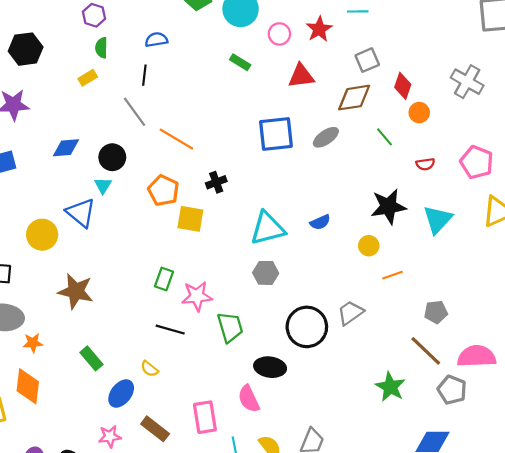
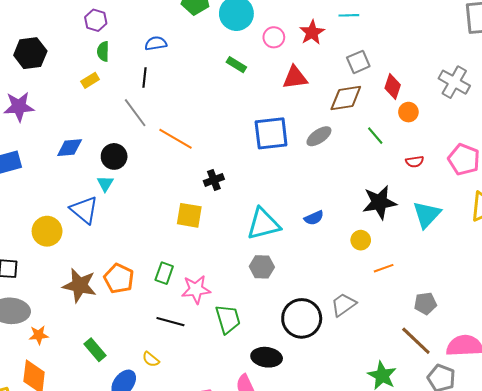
orange pentagon: (163, 190) -> (119, 279), moved

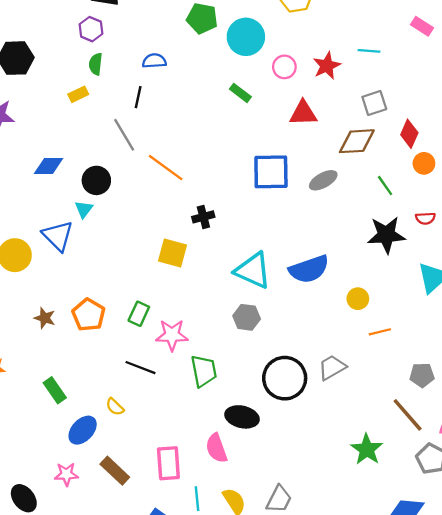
black star: (379, 202) -> (386, 235), moved
blue semicircle: (314, 218) -> (309, 269), size x1.8
cyan triangle: (263, 224) -> (253, 270), turned 33
brown star: (80, 285) -> (45, 318), size x0.6

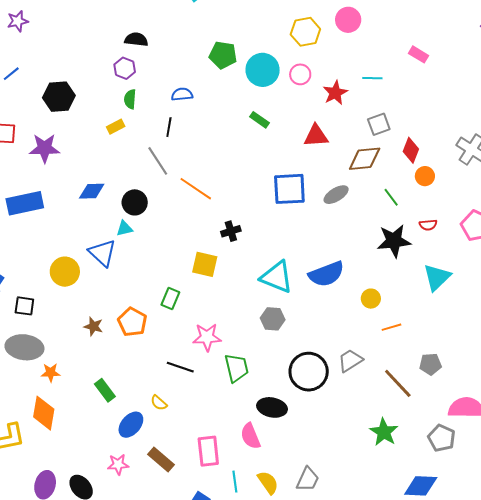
pink circle: (284, 67) -> (300, 74), moved
cyan triangle: (84, 209) -> (124, 228), turned 42
green rectangle: (139, 314) -> (170, 298), moved
brown line: (408, 415) -> (398, 383), moved

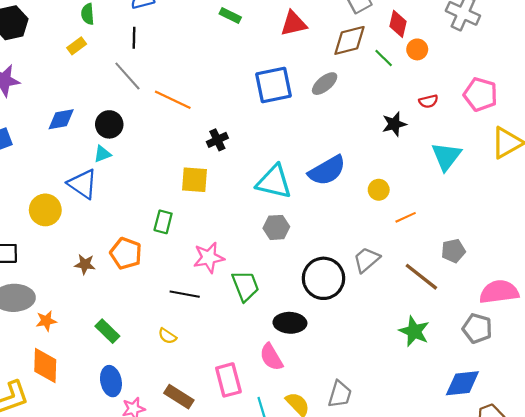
green line: (391, 197) -> (384, 58), moved
black star: (394, 241) -> (394, 124), size x0.7
blue ellipse: (131, 425) -> (111, 381), moved, turned -44

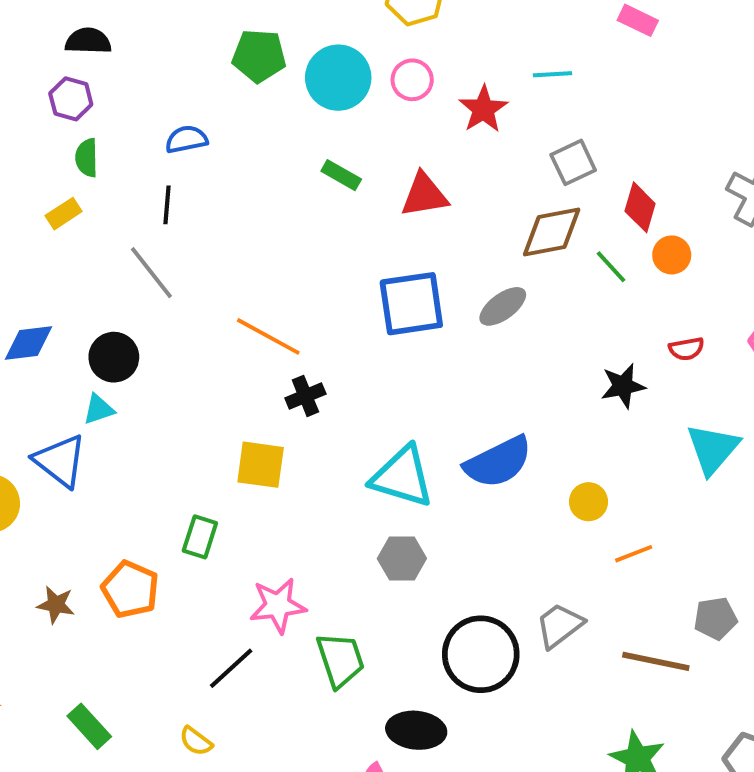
red triangle: (294, 24) -> (424, 195), moved
orange line: (173, 100) -> (268, 336), moved
brown line: (421, 277) -> (656, 661), turned -30
black line: (185, 294) -> (231, 668), turned -56

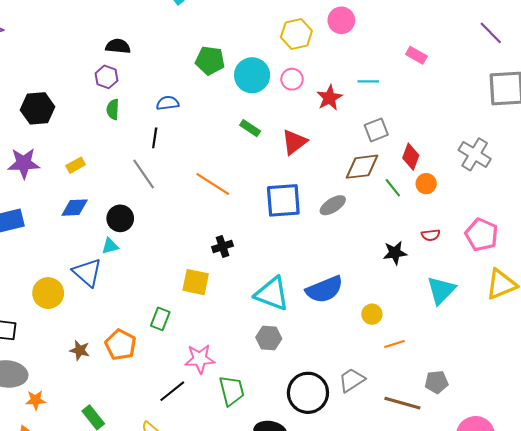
red triangle: (424, 195) -> (294, 142), turned -32
yellow rectangle: (64, 214) -> (76, 165), moved
orange line: (268, 336) -> (213, 184), moved

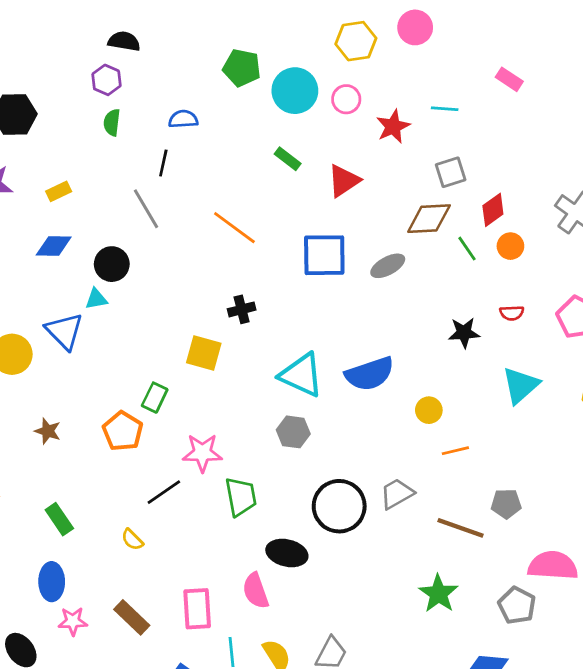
red diamond: (411, 157) -> (493, 210), turned 30
orange pentagon: (121, 345) -> (123, 431), moved

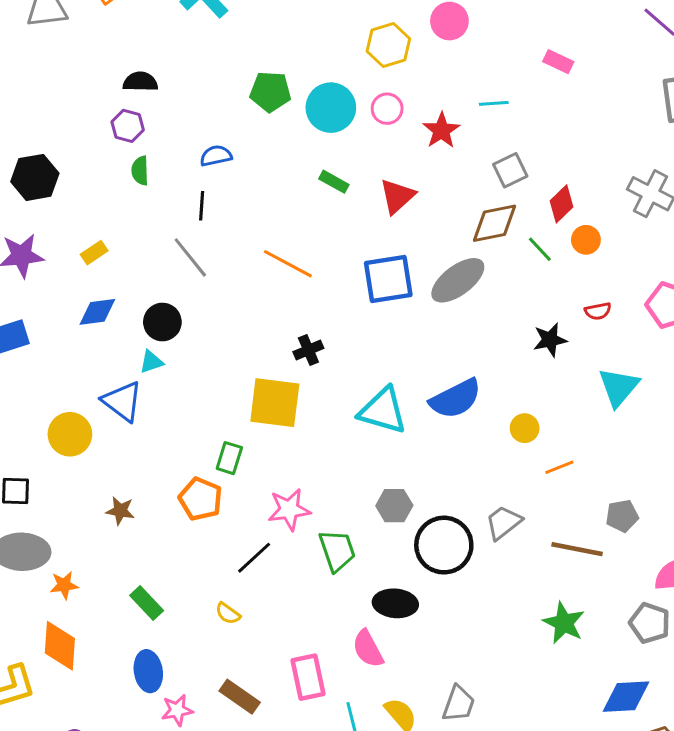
gray ellipse: (388, 266) -> (458, 280), size x1.5
yellow square: (204, 353) -> (275, 403), size x1.4
gray hexagon: (293, 432) -> (394, 506), moved

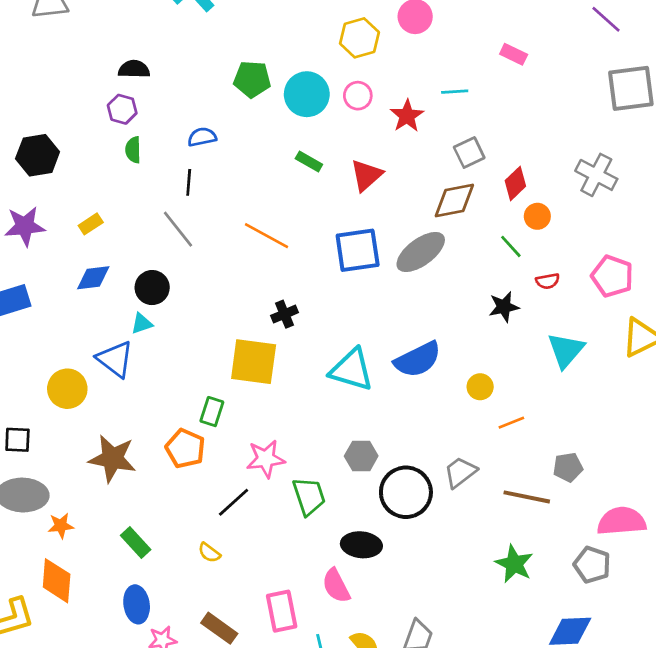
green line: (540, 249) -> (511, 246), moved
brown star: (120, 511) -> (112, 459), size x1.8

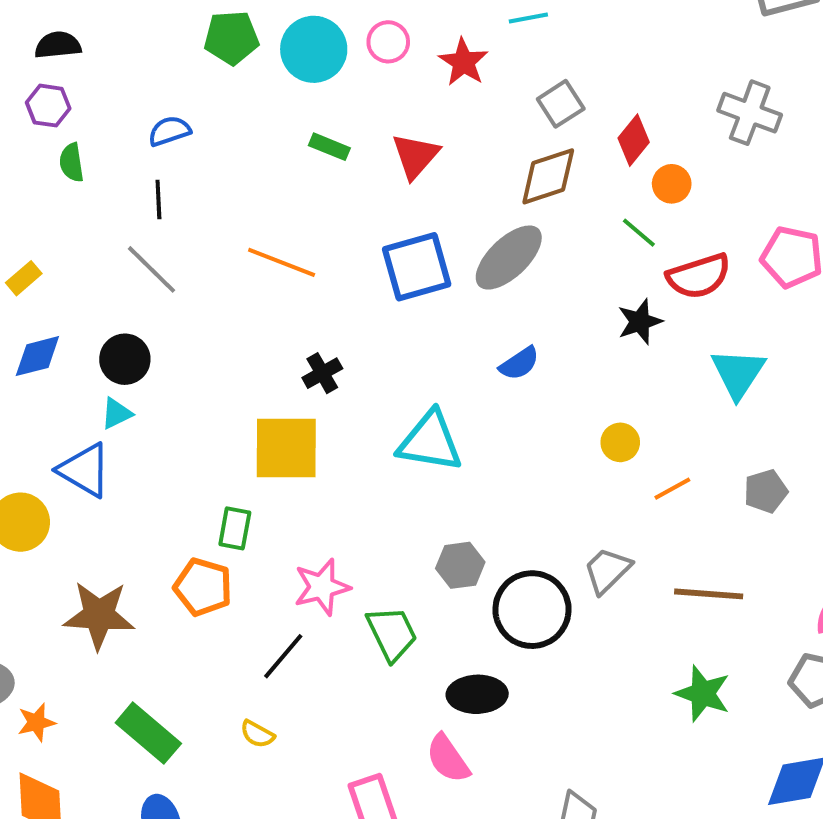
red semicircle: (548, 281) -> (699, 276), size x1.8
blue semicircle: (418, 359) -> (519, 363), moved, size x0.6
gray pentagon: (568, 467) -> (766, 491), moved
green rectangle: (136, 543) -> (148, 733), size x1.4

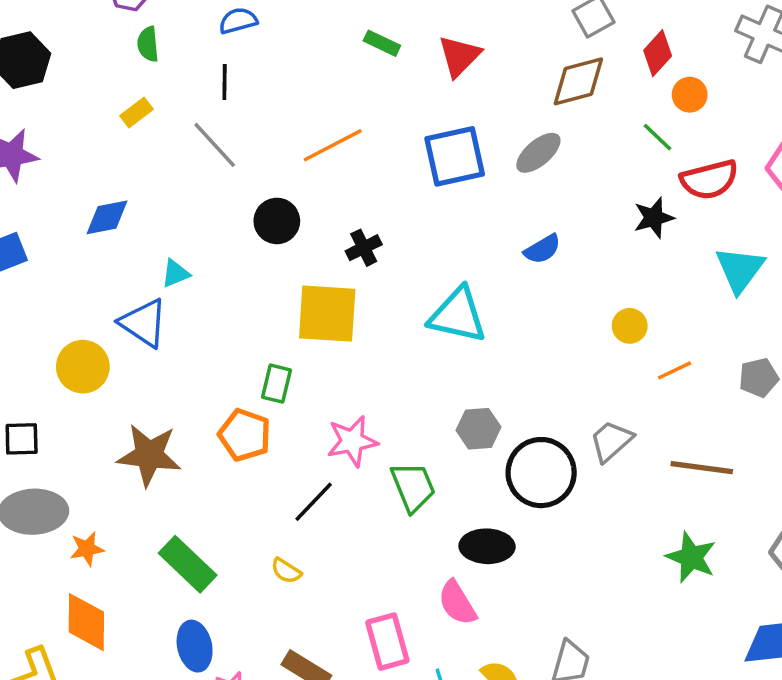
gray ellipse: (509, 258) -> (538, 153), size x0.7
orange line: (282, 262) -> (333, 145), turned -52
yellow rectangle: (24, 278) -> (136, 112), moved
black circle: (125, 359) -> (277, 221), moved

